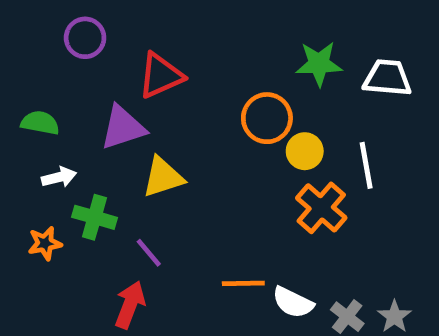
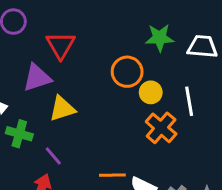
red triangle: (161, 76) -> (61, 45), turned -36

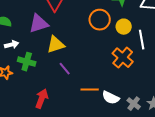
yellow circle: (151, 92) -> (124, 27), moved
purple line: (53, 156) -> (65, 69), moved

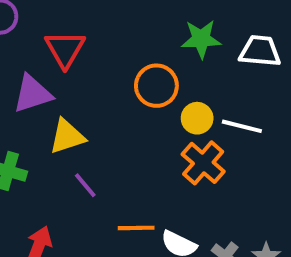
yellow circle: (124, 27) -> (197, 118), moved
white line: (142, 40) -> (242, 126), turned -66

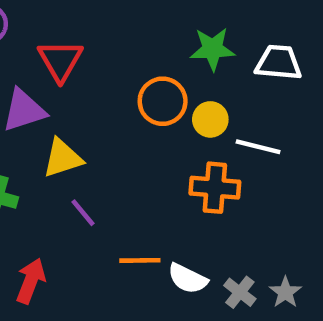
yellow circle: (197, 118) -> (210, 119), moved
orange cross: (203, 163) -> (215, 188), turned -36

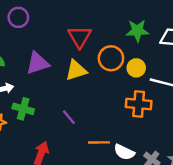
red triangle: (60, 60) -> (80, 37), moved
yellow triangle: (63, 158) -> (76, 70), moved

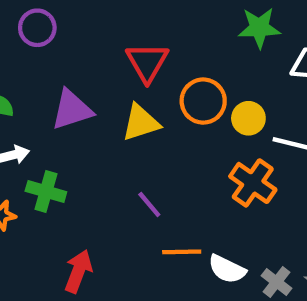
green star: (137, 31) -> (259, 28), moved
orange cross: (139, 104) -> (253, 183), turned 30
purple line: (69, 117) -> (149, 204), moved

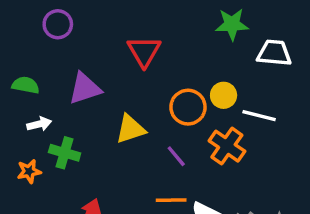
orange circle: (203, 101) -> (188, 107), moved
yellow triangle: (141, 123) -> (130, 129), moved
purple line: (149, 204) -> (176, 156), moved

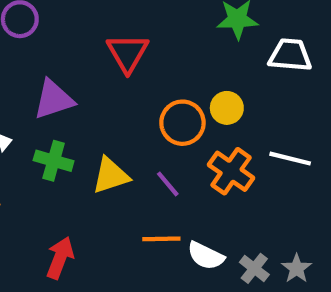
white line: (259, 116) -> (290, 159), moved
yellow triangle: (130, 129) -> (111, 175), moved
green cross: (65, 153) -> (54, 161), moved

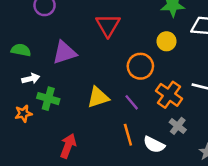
yellow circle: (227, 108) -> (167, 41), moved
green cross: (54, 161) -> (48, 99), moved
orange line: (161, 239) -> (128, 135), turned 75
gray cross: (254, 268) -> (178, 126), moved

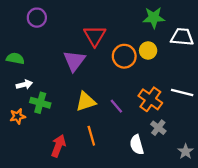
purple triangle: (64, 53) -> (74, 61), moved, turned -35
orange circle: (140, 66) -> (124, 56), moved
orange line: (128, 135) -> (91, 136), moved
white semicircle: (154, 145) -> (137, 145), turned 48

